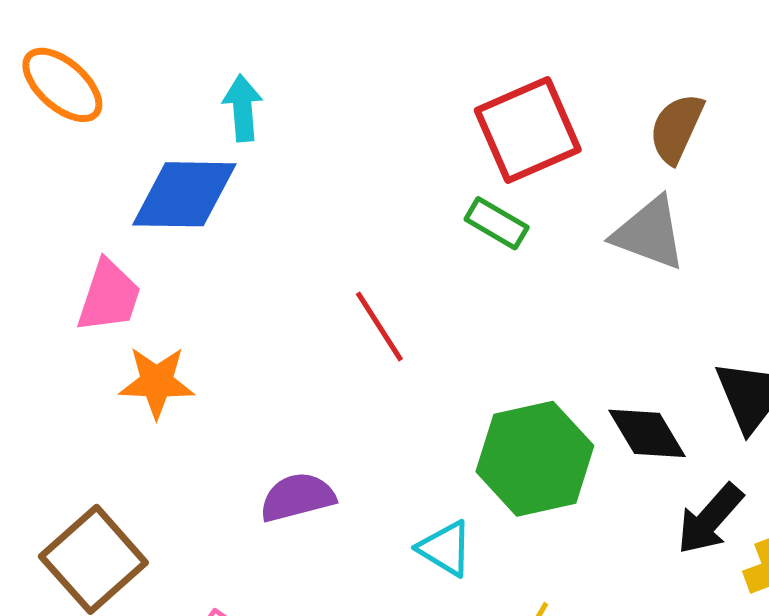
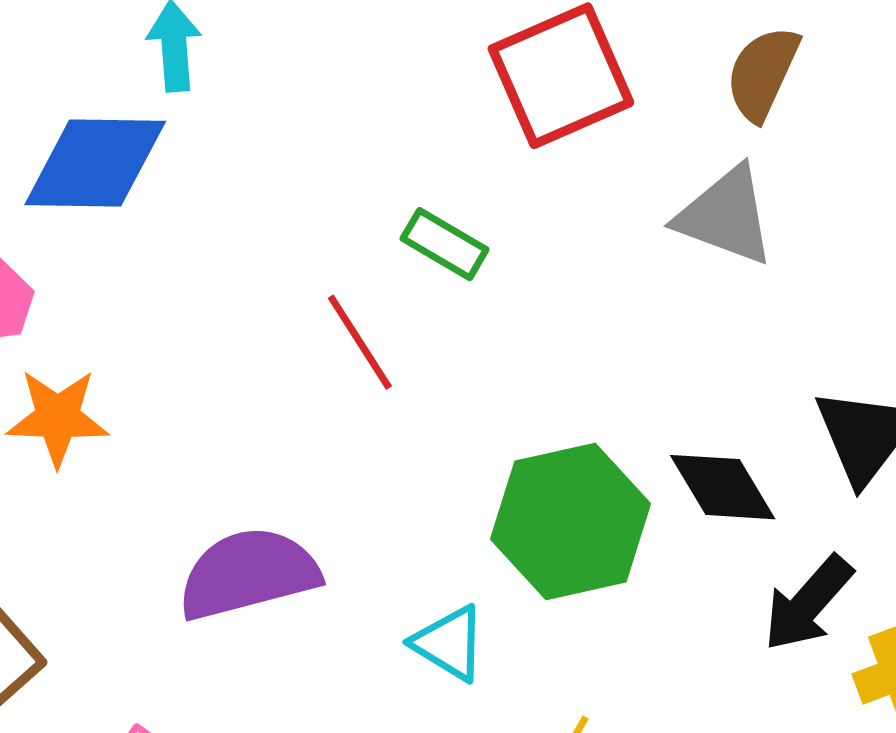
green rectangle: (497, 223) -> (445, 244), moved
purple semicircle: (297, 497) -> (248, 574), size x1.4

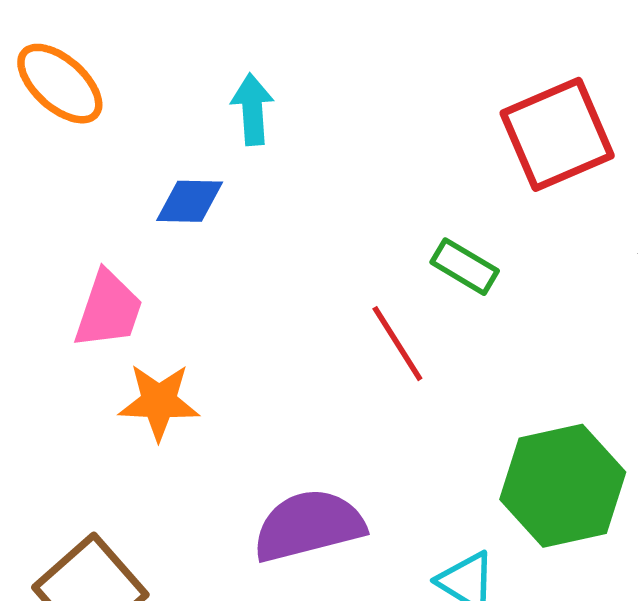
blue diamond: (95, 163) -> (190, 201), size x0.6

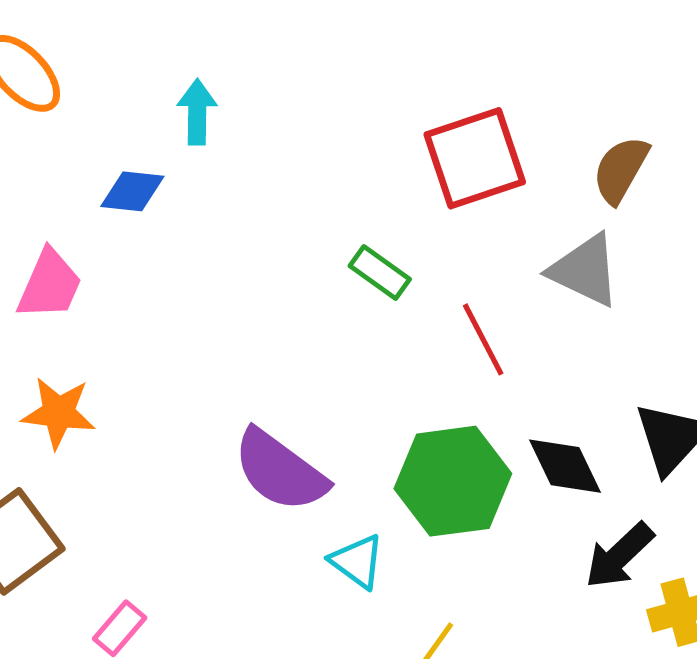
red line: (397, 344) -> (483, 339), moved
orange star: (159, 402) -> (59, 413), moved
purple semicircle: (309, 526) -> (280, 471), moved, turned -134

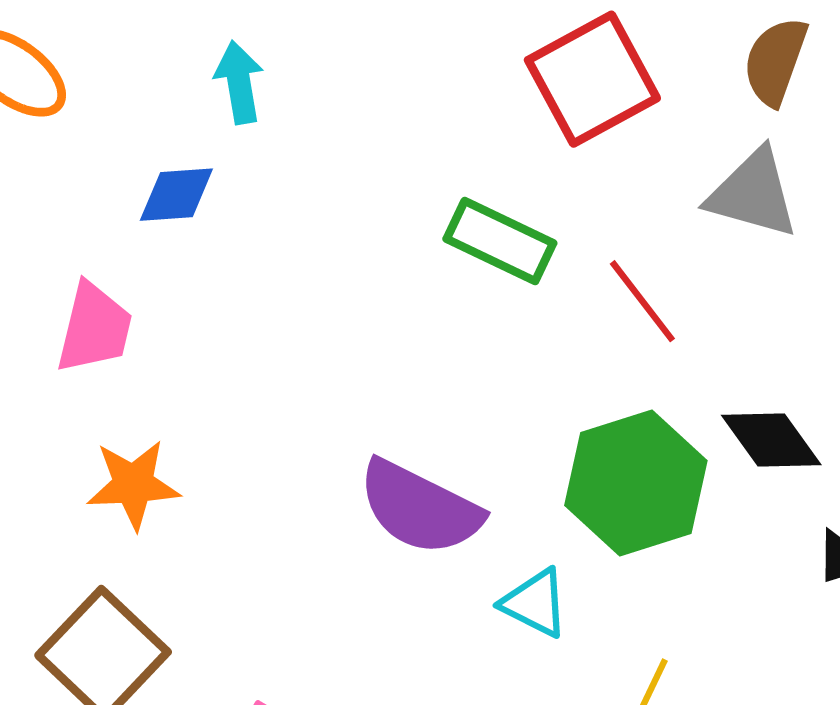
green rectangle: (380, 273) -> (500, 241), size x1.4

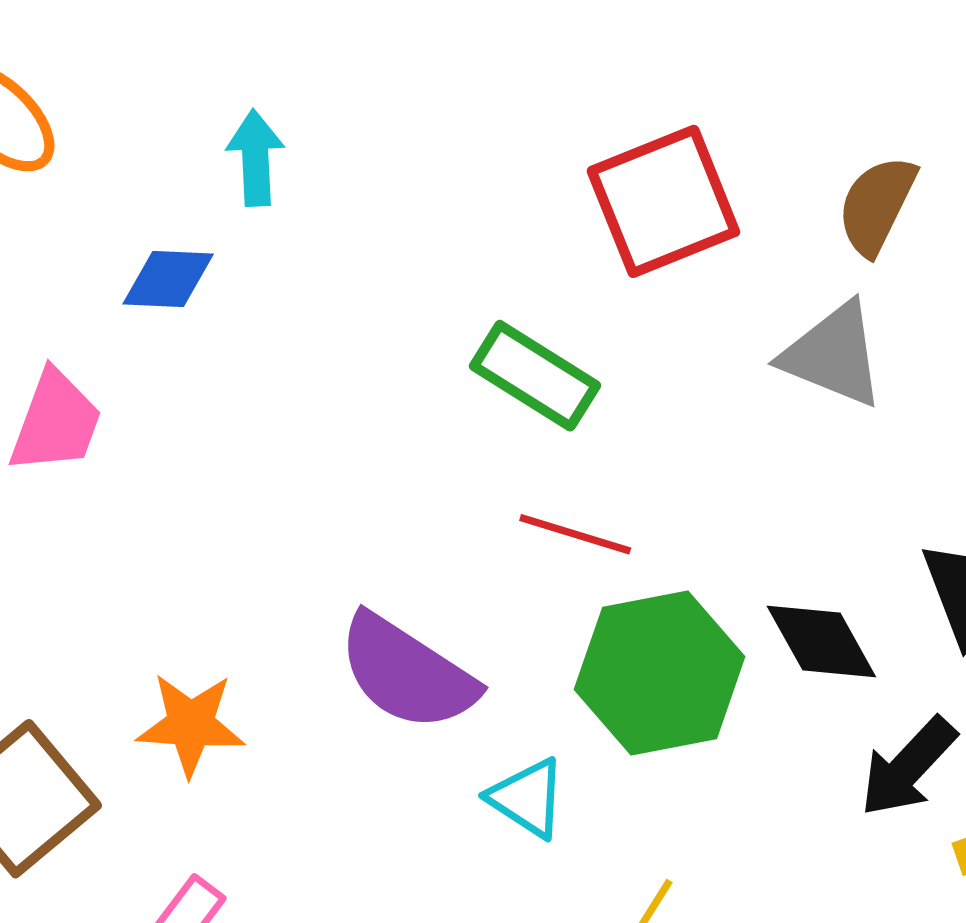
red line: (642, 301) -> (575, 534), moved, turned -42
orange star: (133, 484) -> (191, 724), moved

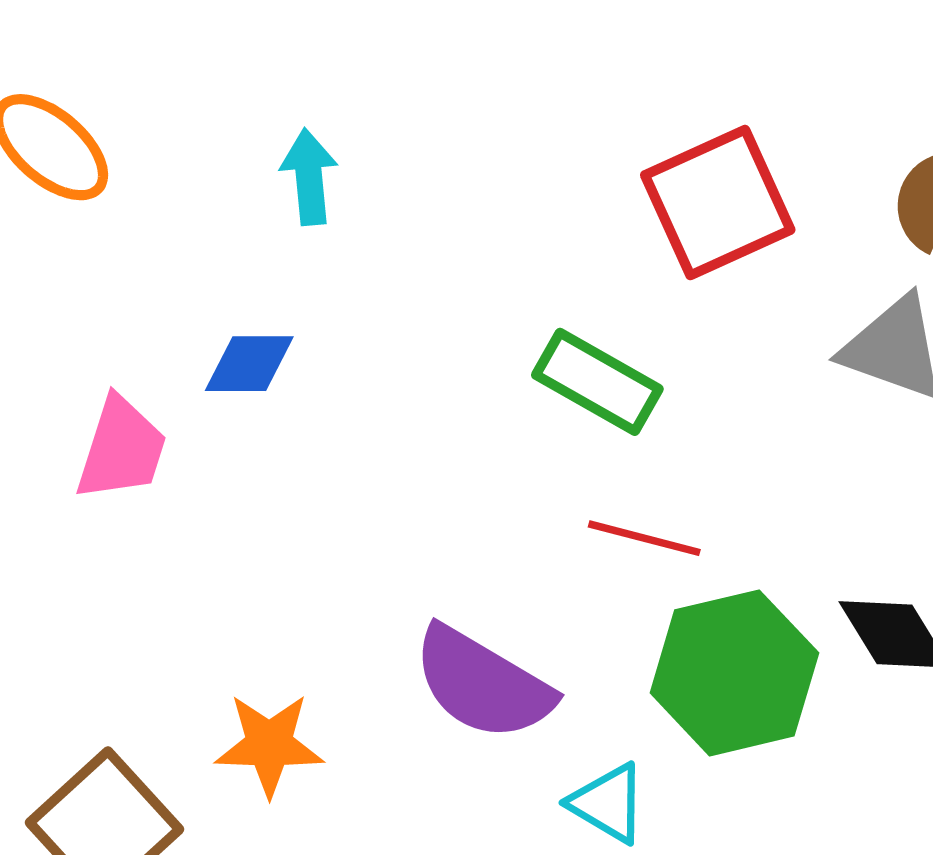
blue diamond: (168, 279) -> (249, 364), moved

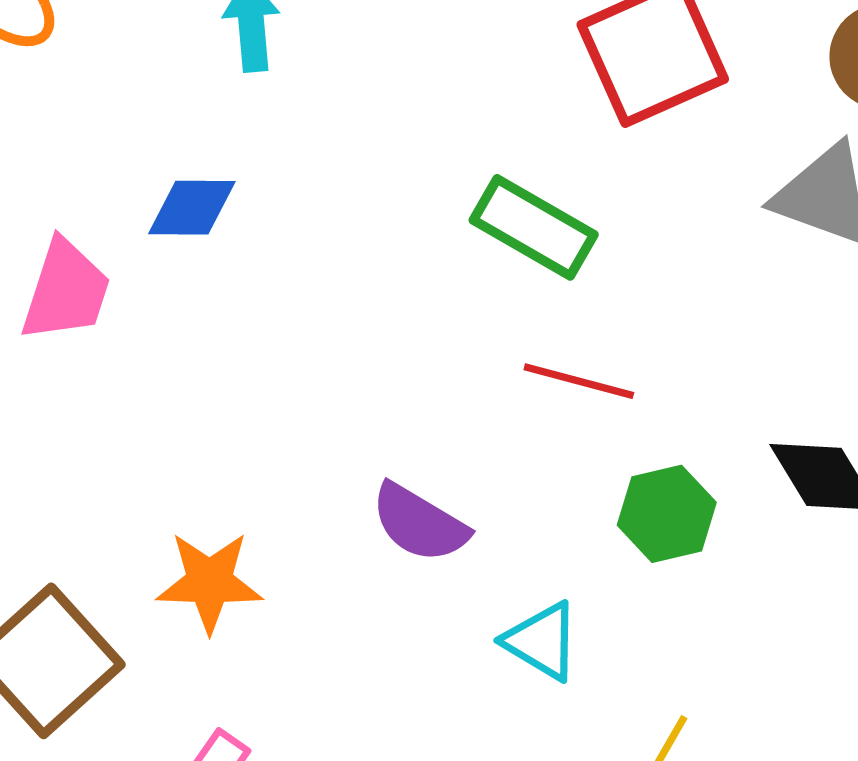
green hexagon: (734, 673) -> (667, 514), size x0.6
purple semicircle: (483, 684) -> (419, 523), size x0.7

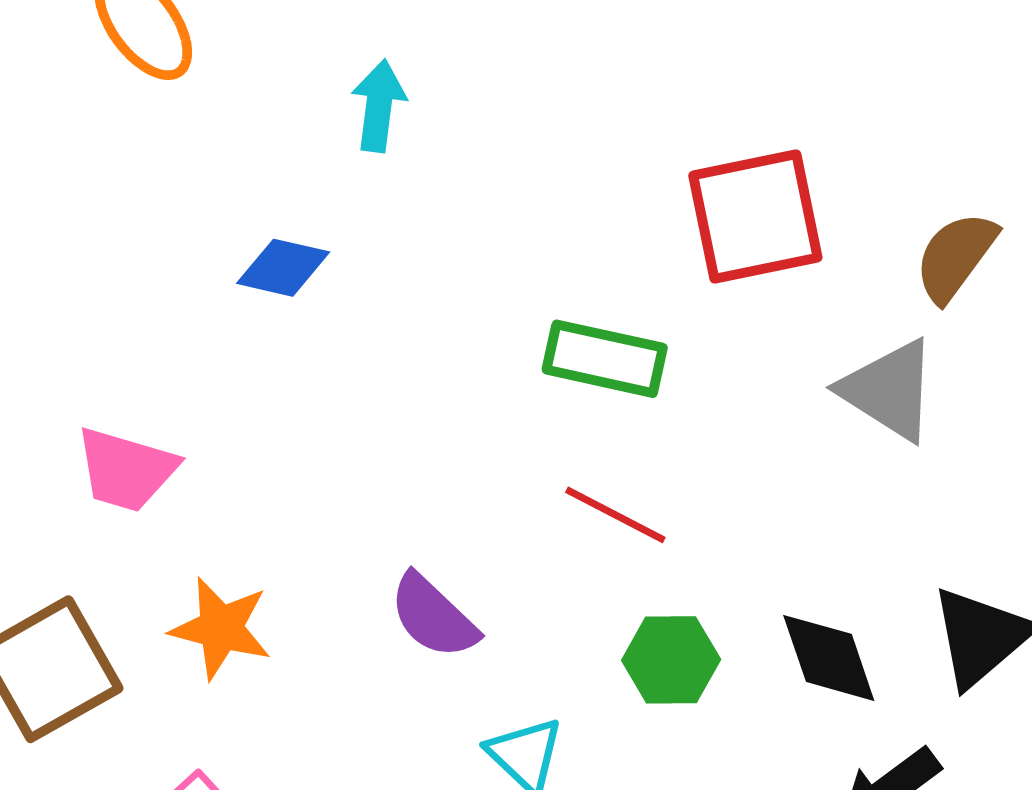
green rectangle: (534, 227) -> (605, 359), turned -30
pink trapezoid: (66, 291) -> (126, 470), moved, turned 76

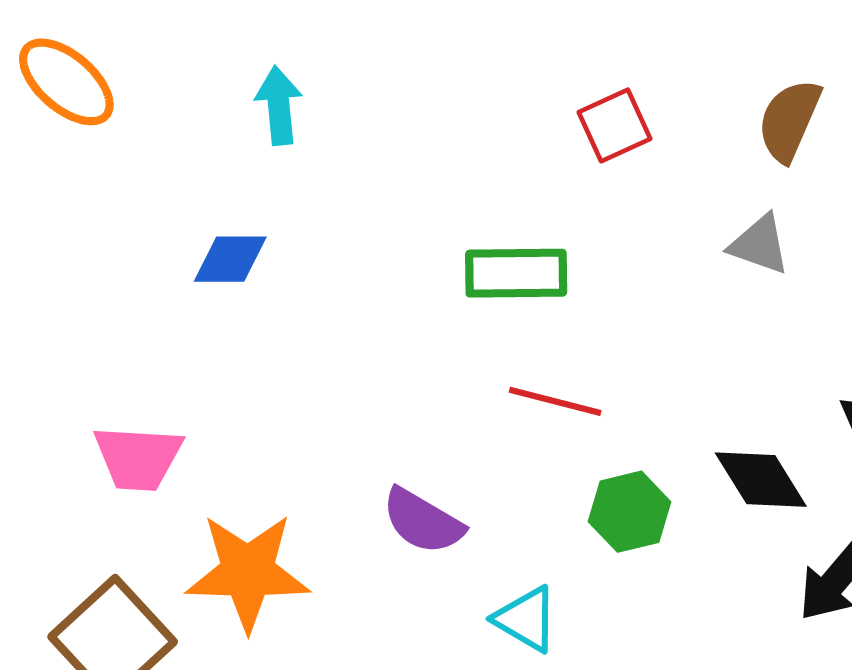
red square: (755, 217) -> (614, 125), size x0.6
gray triangle: (889, 390) -> (759, 244), size x0.7
orange star: (221, 628) -> (248, 572), size x1.4

